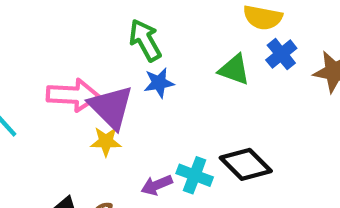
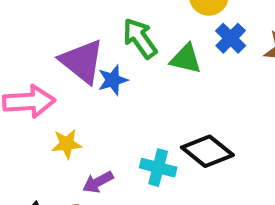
green arrow: (145, 40) -> (140, 38), moved
purple triangle: (111, 107) -> (82, 61), moved
purple arrow: (157, 185) -> (98, 182), moved

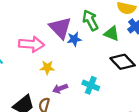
black diamond: (207, 151) -> (123, 62), moved

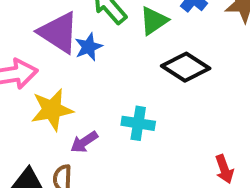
green triangle: (112, 34) -> (154, 21), turned -42
yellow star: (47, 68) -> (52, 110), size x1.5

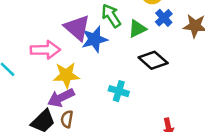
blue star: (89, 47) -> (94, 39), size x1.5
purple arrow: (84, 142) -> (61, 98), moved, size x1.5

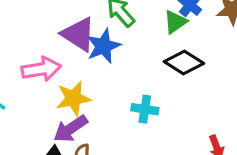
green triangle: (137, 29) -> (175, 22), moved

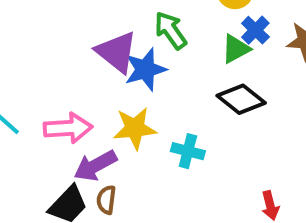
pink arrow: (41, 69) -> (68, 128), moved
yellow star: (73, 98) -> (135, 128), moved

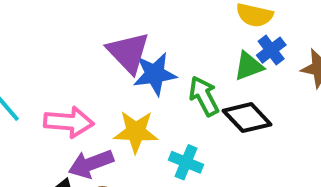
green arrow: (171, 30) -> (204, 96), moved

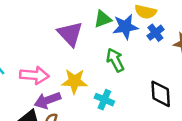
green triangle: (249, 66) -> (103, 19), moved
blue star: (155, 74) -> (125, 27), moved
black diamond: (247, 118) -> (161, 94), moved, turned 40

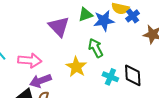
blue cross: (155, 33) -> (133, 16), moved
yellow star: (74, 81) -> (76, 67), moved, turned 30
cyan cross: (104, 100) -> (110, 77), moved

